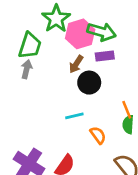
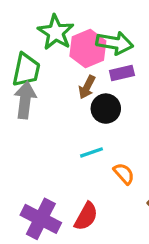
gray arrow: (27, 69) -> (25, 100), size x1.5

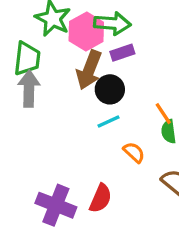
brown arrow: (87, 87) -> (89, 70), size x1.6
cyan line: (92, 152) -> (109, 122), moved

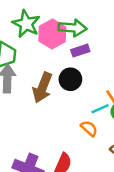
brown arrow: (89, 70) -> (42, 88), moved
cyan line: (109, 122) -> (100, 109), moved

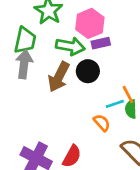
green arrow: (73, 28) -> (70, 46), moved
pink hexagon: (52, 34) -> (90, 23), moved

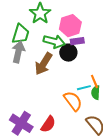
black circle: (88, 71) -> (68, 53), moved
orange semicircle: (102, 123) -> (73, 101), size x1.5

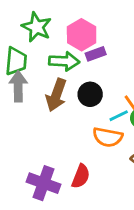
black circle: (68, 53) -> (90, 94), moved
orange semicircle: (73, 101) -> (108, 137), turned 150

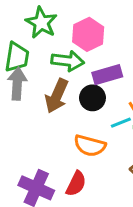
purple rectangle: (96, 54) -> (107, 75), moved, size x1.4
orange semicircle: (108, 137) -> (90, 146), moved

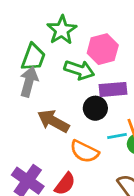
brown arrow: (57, 96) -> (53, 121), moved, turned 84

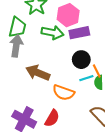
purple rectangle: (113, 89) -> (79, 33), moved
black circle: (95, 108) -> (81, 60), moved

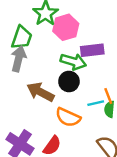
pink hexagon: (68, 15) -> (66, 27), moved
green arrow: (52, 33) -> (73, 62), moved
black circle: (81, 60) -> (69, 81), moved

